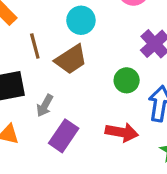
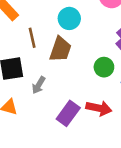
brown trapezoid: (71, 59) -> (60, 49), turned -40
purple rectangle: (64, 136) -> (68, 113), moved

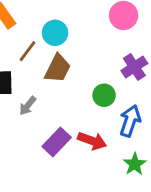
cyan circle: (69, 18) -> (55, 33), moved
brown line: (32, 38) -> (28, 51), turned 42

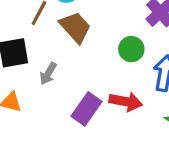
brown trapezoid: (58, 68) -> (75, 27), turned -60

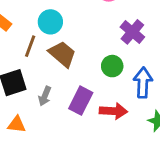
purple rectangle: (87, 109) -> (81, 101), moved

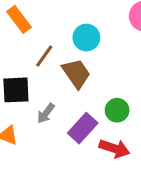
cyan circle: (50, 22) -> (86, 38), moved
green circle: (112, 66) -> (117, 110), moved

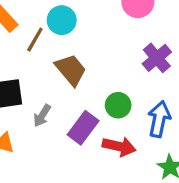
cyan circle: (86, 38) -> (62, 20), moved
brown line: (44, 56) -> (35, 40), moved

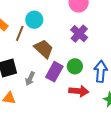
purple cross: (157, 58) -> (79, 34), moved
purple rectangle: (83, 128) -> (54, 72), moved

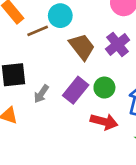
brown line: (20, 33) -> (38, 31), turned 35
brown trapezoid: (44, 49) -> (82, 47), moved

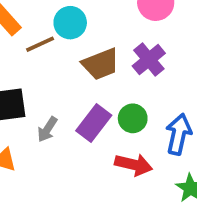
brown trapezoid: (82, 47) -> (101, 64), turned 108

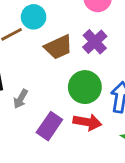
green circle: (133, 118) -> (85, 87), size x1.5
purple rectangle: (94, 123) -> (49, 126), moved

